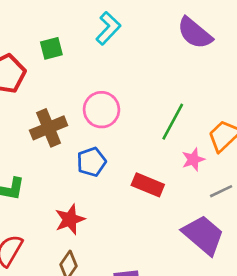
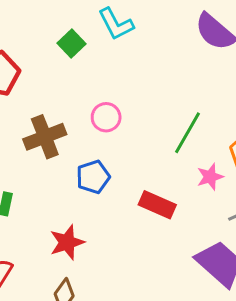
cyan L-shape: (108, 28) -> (116, 24), turned 108
green square: (51, 48) -> (72, 44), moved, turned -30
pink circle: (101, 110) -> (106, 117), size x0.7

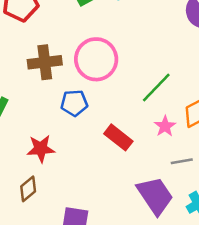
pink circle: (106, 117) -> (96, 59), size x1.8
pink star: (210, 177) -> (165, 126), turned -30

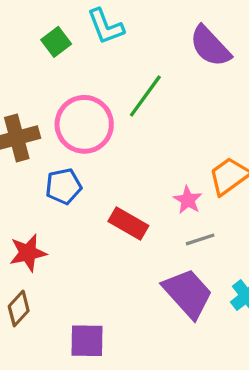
green line: (156, 88) -> (145, 96), moved
gray line: (182, 161) -> (200, 239), moved

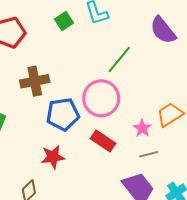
pink circle: (84, 124) -> (101, 98), moved
blue pentagon: (63, 186) -> (63, 114), size x1.4
red star: (28, 253) -> (53, 157), moved

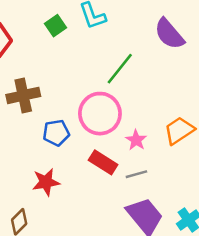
blue pentagon: (63, 114) -> (56, 133), size x0.7
pink star: (142, 128) -> (136, 140), moved
gray line: (149, 154) -> (136, 174), moved

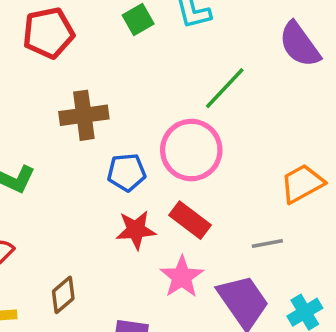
pink star: (136, 140) -> (182, 277), moved, size x1.4
gray line: (136, 174) -> (267, 244), moved
red star: (46, 182) -> (136, 230), moved

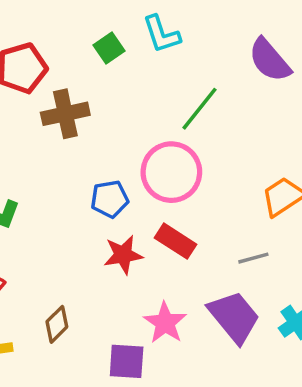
brown cross: (84, 115) -> (65, 114), moved
pink star: (182, 277) -> (165, 323), moved

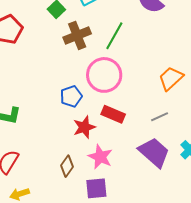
brown cross: (65, 114) -> (77, 35), moved
pink star: (165, 323) -> (100, 157), moved
brown diamond: (57, 324) -> (67, 166), moved

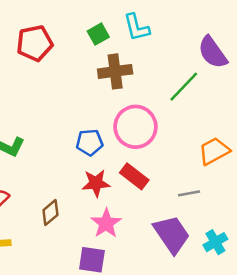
green line: (114, 36) -> (184, 87), moved
brown diamond: (67, 166) -> (50, 212), moved

